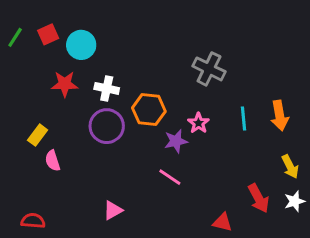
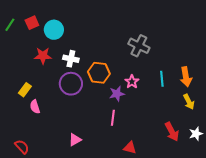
yellow arrow: (290, 167) -> (189, 102), moved
pink line: (170, 177) -> (113, 118), turned 63
red semicircle: (33, 221) -> (22, 147), turned 42
red triangle: (222, 222) -> (130, 148), moved

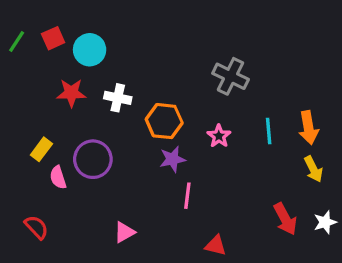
purple circle: (71, 84) -> (93, 159), moved
purple star: (117, 94) -> (172, 159), moved
red semicircle: (22, 147) -> (36, 227), moved

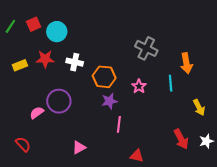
orange arrow: (308, 128) -> (186, 63), moved
yellow rectangle: (41, 149) -> (20, 65), moved, turned 32
pink semicircle: (58, 177) -> (37, 113), turned 72

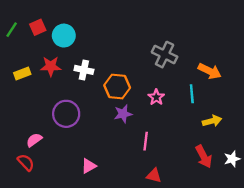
orange arrow: (186, 63) -> (210, 71), turned -54
yellow arrow: (199, 107) -> (212, 121), moved, turned -77
pink semicircle: (37, 113) -> (34, 140), moved
pink line: (119, 124) -> (146, 141), moved

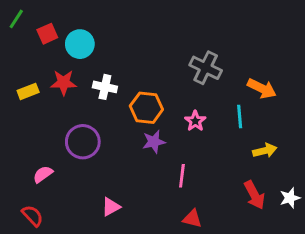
green line: (12, 30) -> (16, 19), moved
red semicircle: (26, 162) -> (32, 216), moved

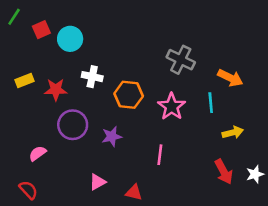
red star: (64, 83) -> (56, 90), moved
pink star: (195, 121) -> (172, 107), size x1.5
purple star: (154, 142) -> (112, 136), moved
red triangle: (192, 219) -> (134, 192), moved

